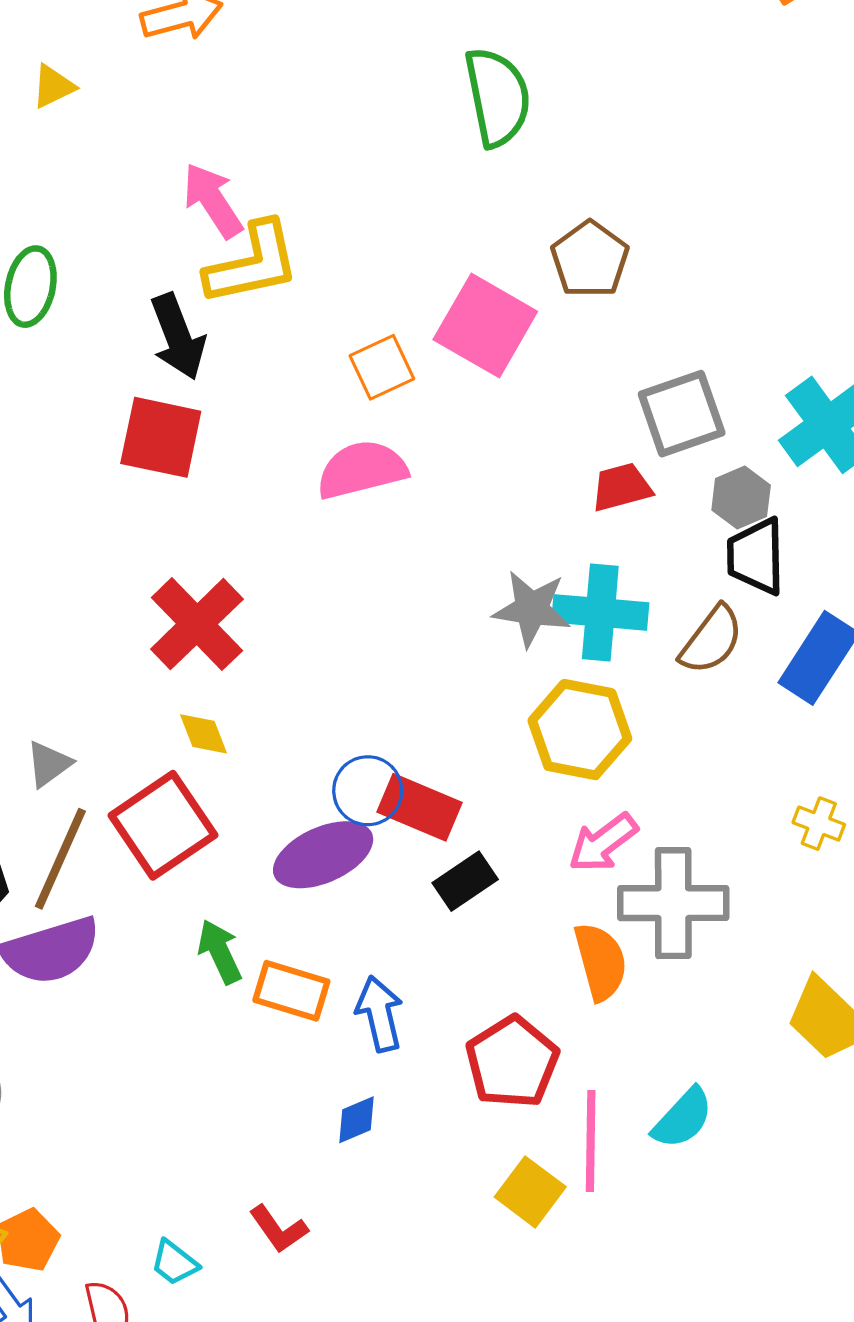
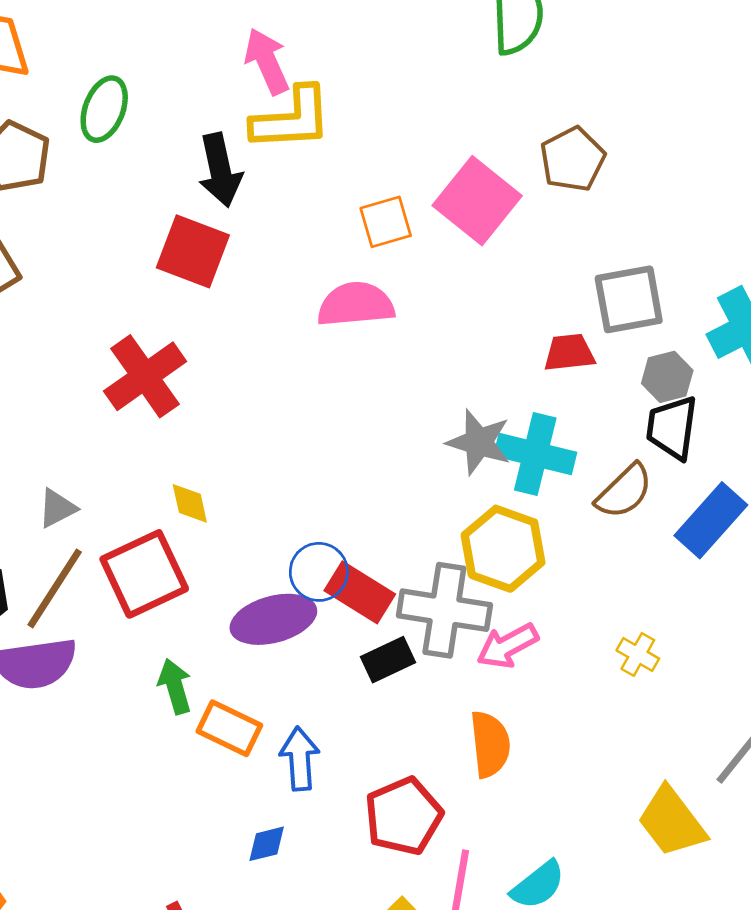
red cross: (197, 624) -> (145, 376), moved
yellow cross: (819, 824) -> (638, 654), moved
gray cross: (673, 903) -> (444, 610), moved

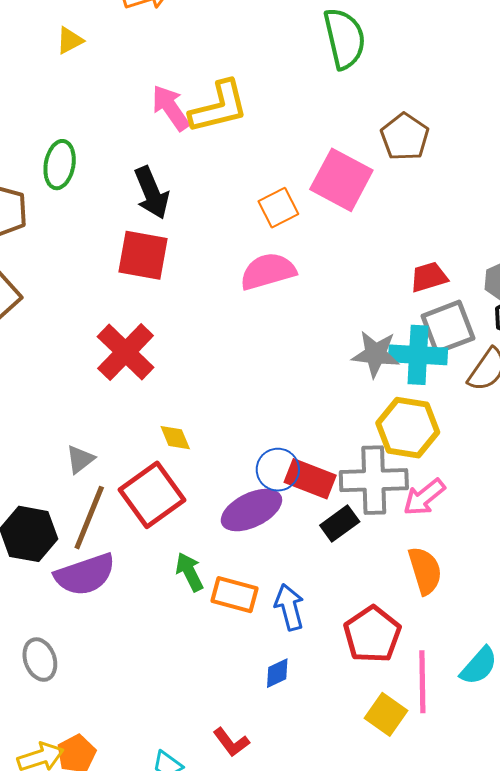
yellow L-shape: (292, 119) -> (219, 107), moved
gray square: (629, 299) -> (448, 327), moved

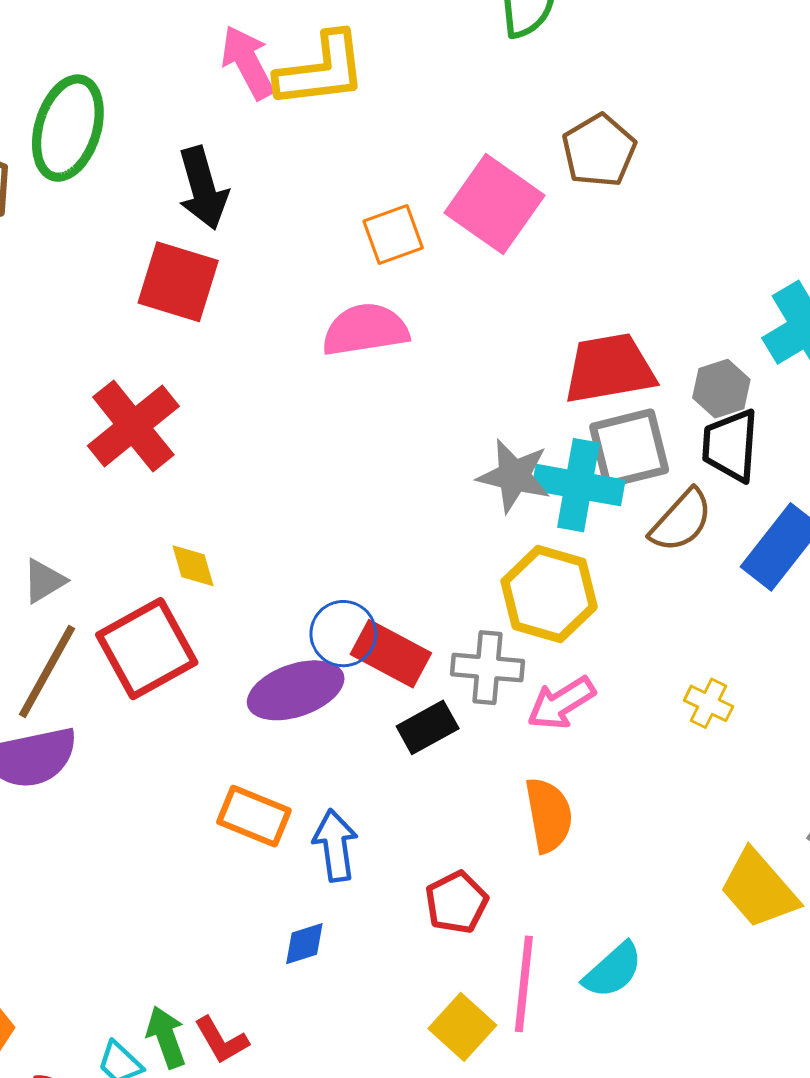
green ellipse: (60, 165) -> (68, 128), size x1.4
red trapezoid: (429, 277) -> (609, 368), size x1.6
gray cross: (374, 480) -> (488, 668), size x0.7
green arrow: (189, 572) -> (166, 1037), moved
red pentagon: (372, 634) -> (456, 902), size x0.7

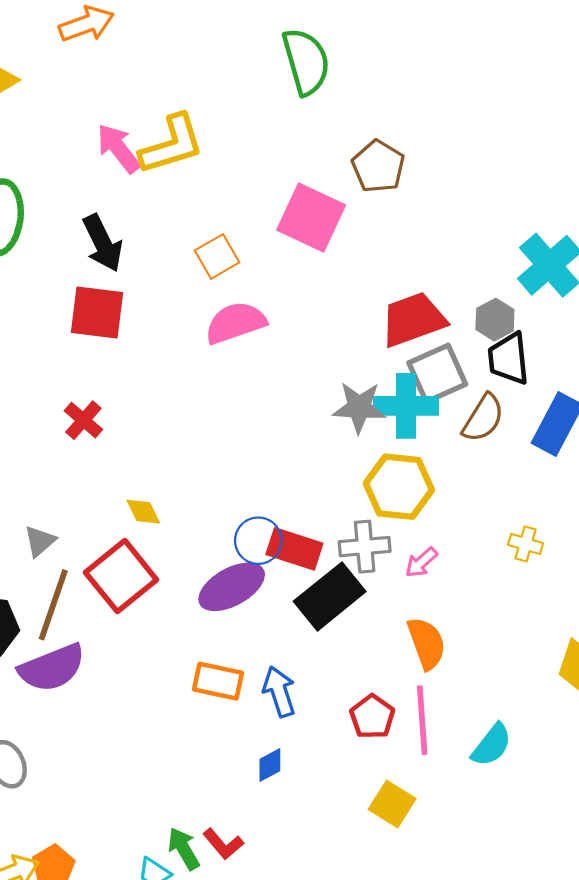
orange square: (393, 235) -> (217, 256), moved
red cross: (133, 426) -> (83, 420), size x0.6
pink arrow: (561, 703) -> (421, 562), size x0.7
black rectangle: (428, 727) -> (330, 596), size x1.6
pink line: (524, 984) -> (422, 720), moved

